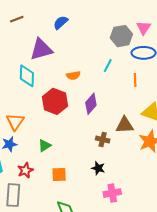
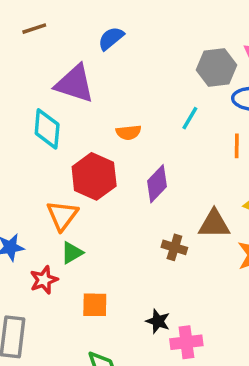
purple triangle: (41, 49) -> (75, 84), turned 30
orange triangle: (15, 122) -> (62, 215), moved
black star: (98, 168) -> (158, 321), moved
red star: (25, 170) -> (44, 280), moved

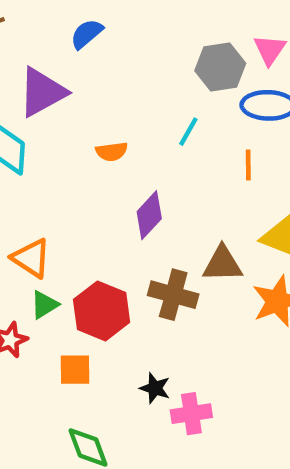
purple triangle: (75, 84) -> (42, 92), turned -45
red hexagon: (94, 176) -> (102, 311), moved
orange triangle: (62, 215) -> (31, 258), turned -32
brown cross: (174, 247) -> (173, 295), size x1.5

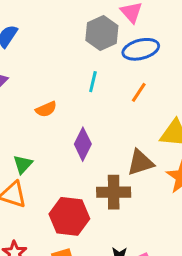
orange line: (248, 165) -> (139, 92), turned 50
green triangle: (44, 305) -> (23, 164), moved

